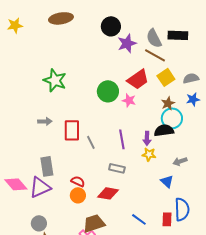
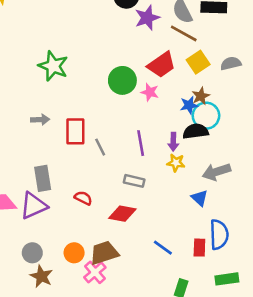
blue star: (193, 99) -> (189, 105), moved
gray arrow: (180, 161) -> (216, 172), size x1.5
orange circle: (78, 195) -> (74, 253), moved

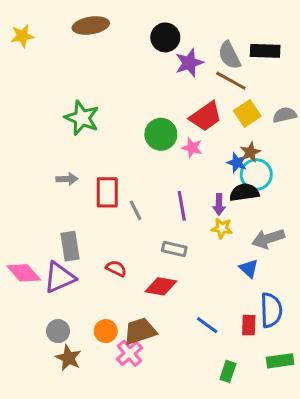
blue star: (189, 105) -> (237, 163), turned 30

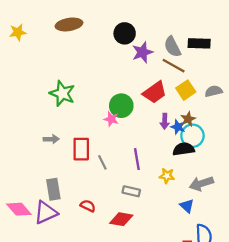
pink star: (192, 148) -> (111, 119), moved
purple arrow: (219, 204) -> (165, 121), moved

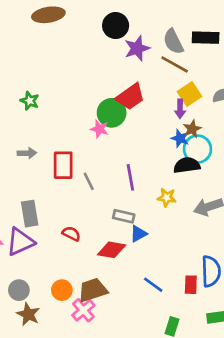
red trapezoid: (155, 92) -> (130, 97), moved
green star: (62, 93) -> (30, 101), moved, size x0.6
purple arrow: (165, 121) -> (180, 109), moved
blue triangle: (187, 206) -> (138, 234), moved, turned 48

